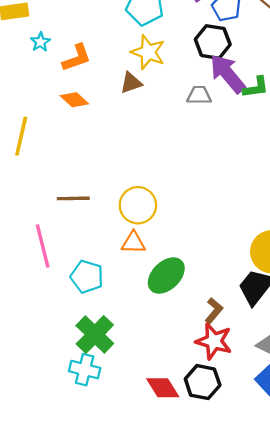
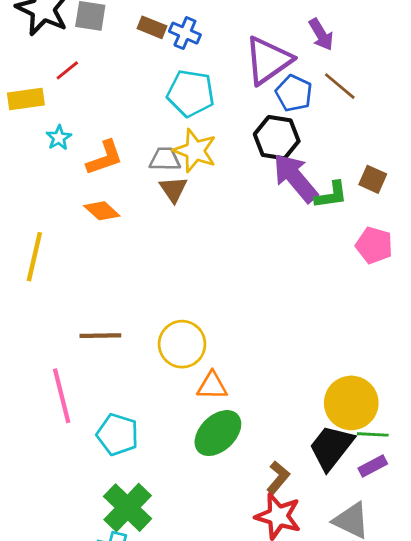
brown triangle: (131, 83) -> (173, 189), turned -45
gray trapezoid: (199, 95) -> (165, 159), moved
orange triangle: (133, 243) -> (212, 386), moved

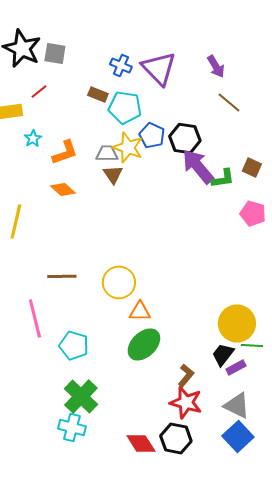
brown rectangle: (152, 27) -> (98, 94), moved
purple triangle: (268, 60) -> (159, 68), moved, turned -39
blue pentagon: (294, 93) -> (152, 135), moved
black trapezoid: (331, 447) -> (223, 354), size x0.7
purple rectangle: (373, 466) -> (236, 367), moved

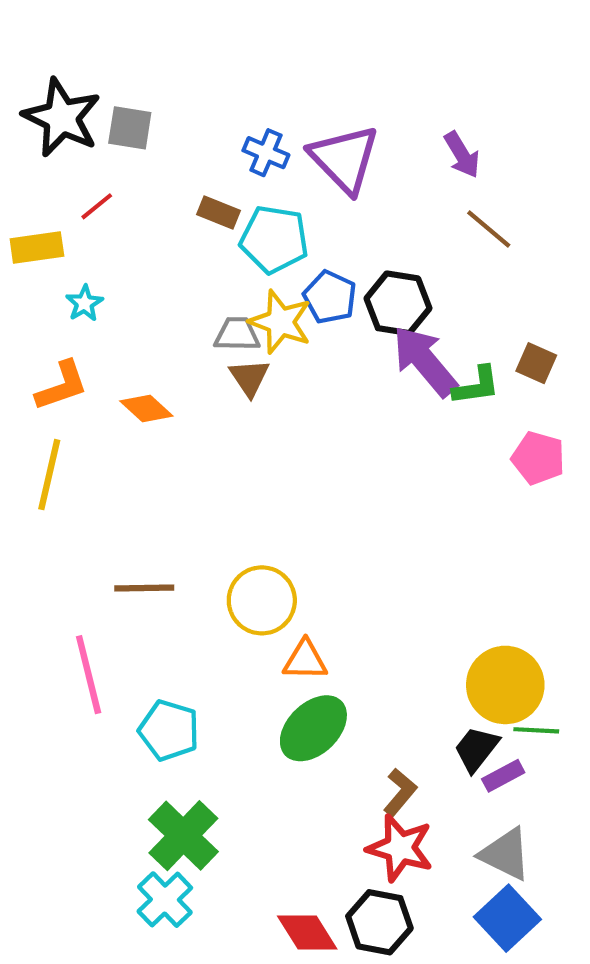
orange L-shape: (65, 152) -> (62, 386), moved
cyan cross: (72, 427) -> (165, 900), turned 32

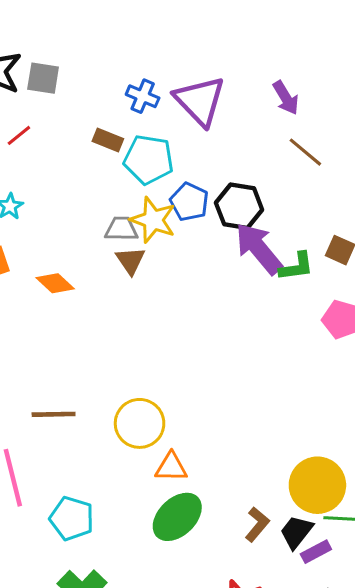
brown L-shape: (400, 792) -> (257, 524), moved

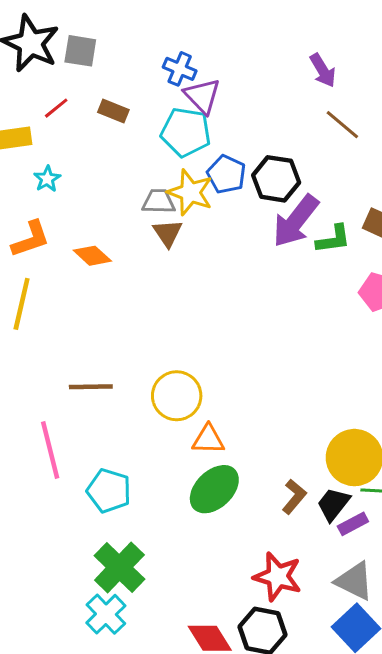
purple triangle: (200, 101) -> (202, 96), moved, size x0.7
brown rectangle: (108, 140) -> (113, 111), moved
purple arrow: (259, 249) -> (296, 221), turned -102

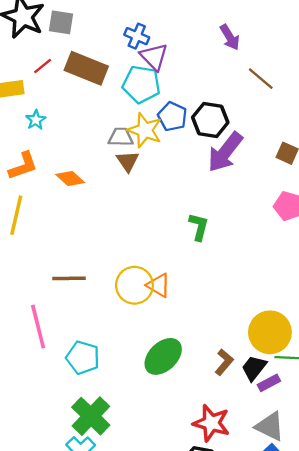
purple arrow: (323, 70) -> (230, 37), moved
brown rectangle: (113, 111) -> (86, 68), size x1.8
green L-shape: (333, 239) -> (199, 227), moved, turned -68
orange triangle: (208, 439) -> (159, 285), moved, turned 30

